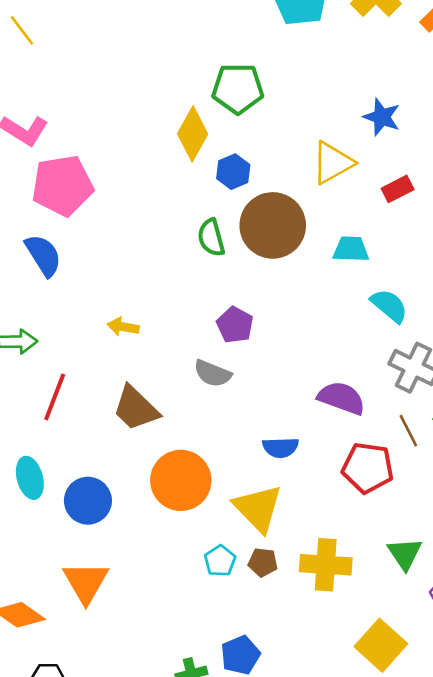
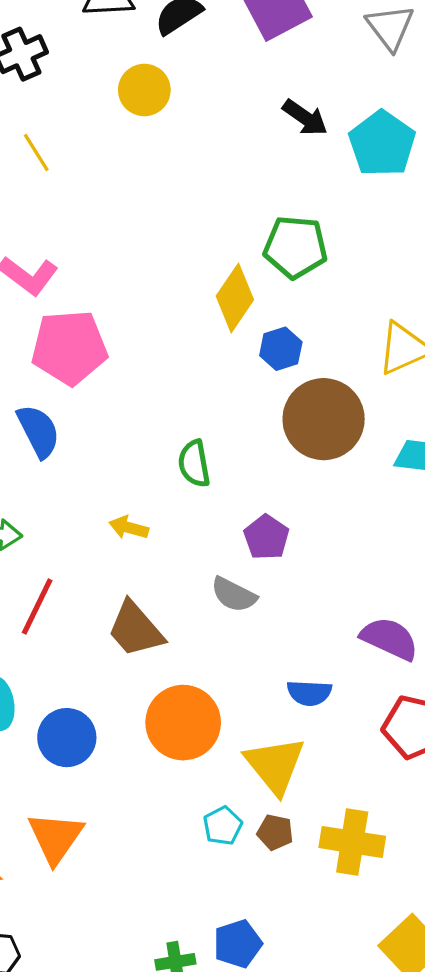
green semicircle: (211, 238) -> (194, 464), moved

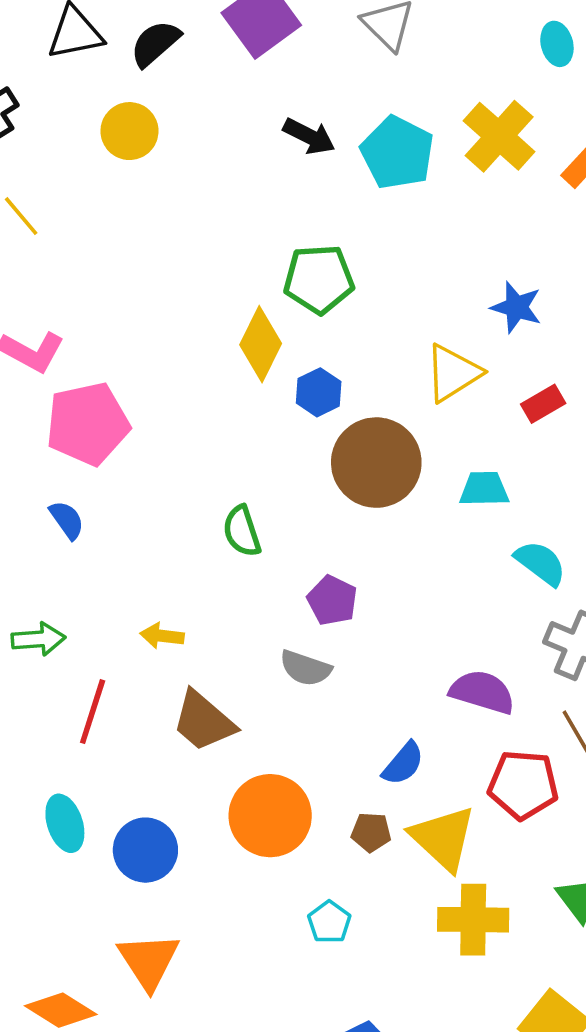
blue semicircle: (38, 431) -> (67, 520), size x0.7
yellow arrow: (129, 528) -> (162, 636), moved
blue semicircle: (309, 693) -> (403, 764), turned -45
yellow triangle: (275, 765) -> (443, 838), moved
brown pentagon: (275, 832) -> (371, 832), moved

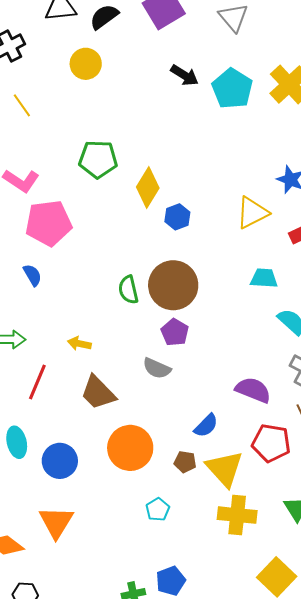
green pentagon: (319, 279) -> (98, 159), moved
brown circle: (376, 463) -> (173, 285), moved

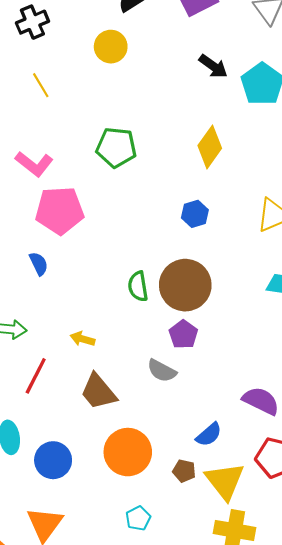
yellow diamond: (148, 188) -> (210, 147), moved
cyan pentagon: (158, 509) -> (138, 518), moved

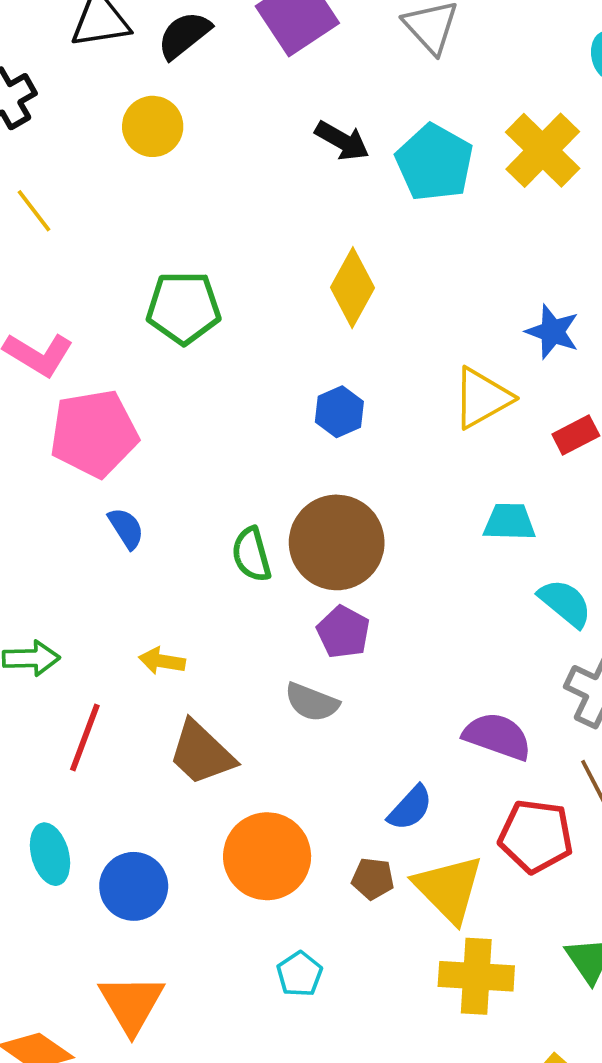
blue semicircle: (39, 264) -> (126, 528), moved

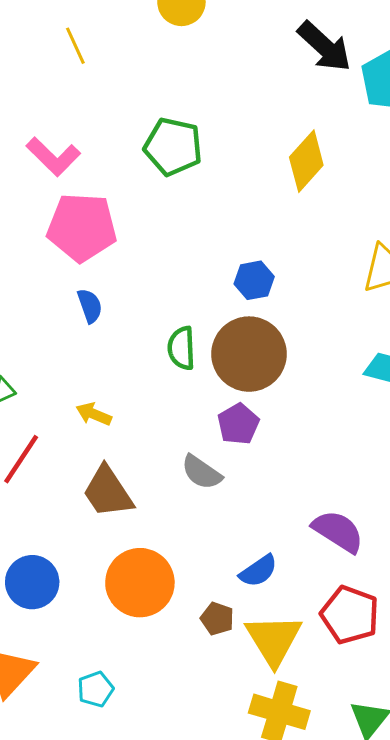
black arrow: (342, 141) -> (324, 47), size x1.4
blue hexagon: (339, 412) -> (254, 280), moved
cyan pentagon: (300, 974) -> (96, 689), moved

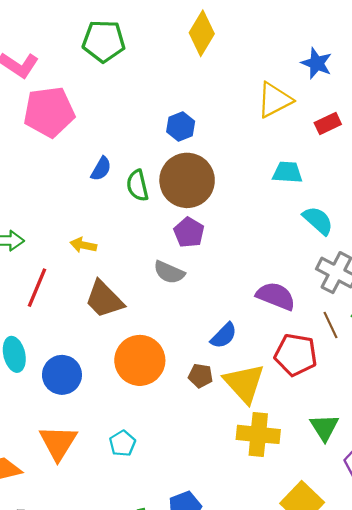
blue semicircle: (90, 306) -> (101, 169), moved, turned 60

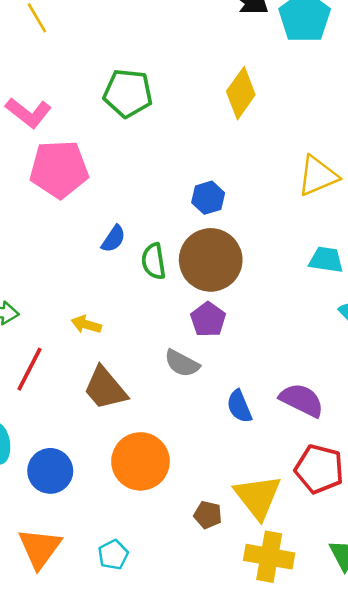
blue semicircle: (224, 336) -> (239, 406), moved, turned 108
brown pentagon: (201, 376) -> (208, 515), moved

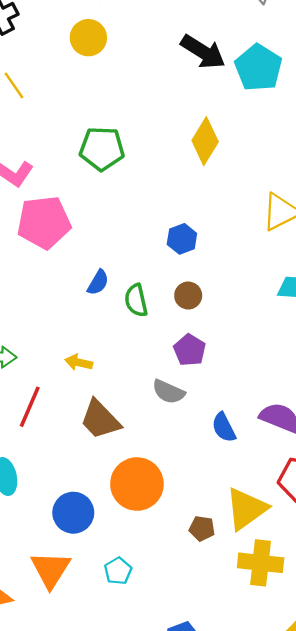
brown circle: (211, 260) -> (188, 296), size x0.5
blue circle: (50, 471) -> (73, 513), moved
yellow triangle: (258, 497) -> (246, 509), turned 36

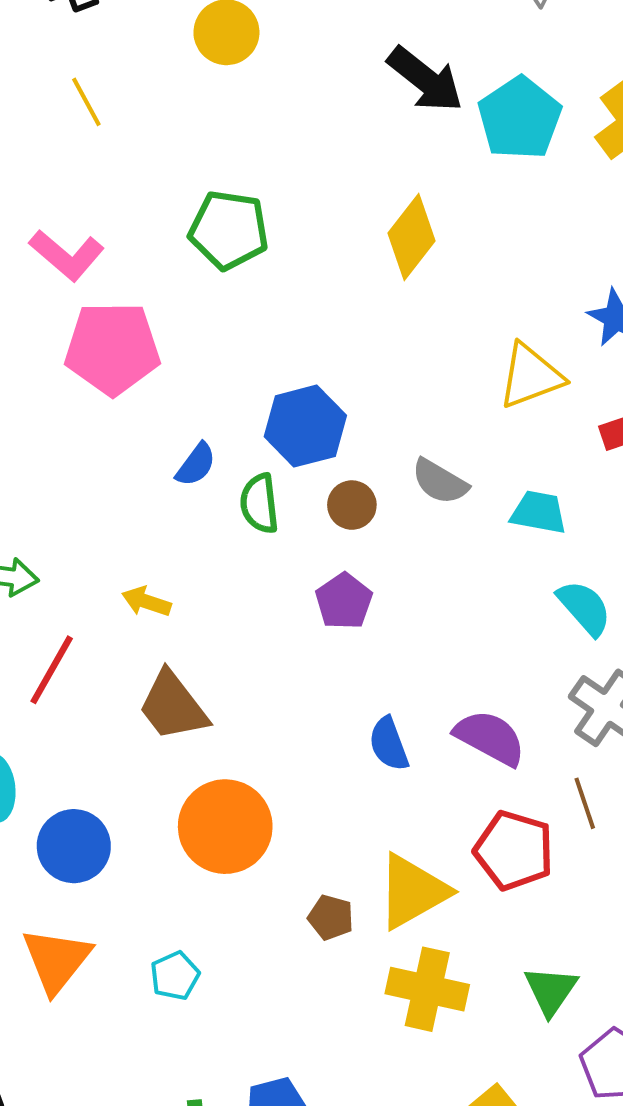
blue hexagon: (182, 239) -> (305, 426), moved, size x1.5
gray semicircle: (168, 392) -> (440, 482), moved
blue circle: (73, 513) -> (74, 846), moved

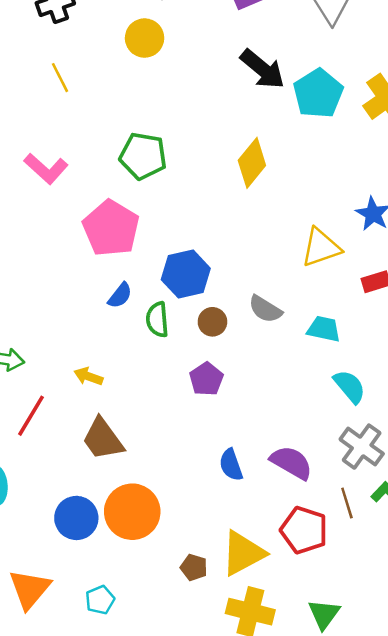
pink pentagon: (112, 348) -> (111, 228), moved, turned 30
blue circle: (74, 846) -> (76, 518), moved

